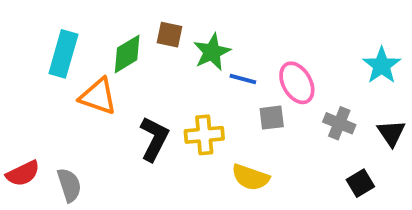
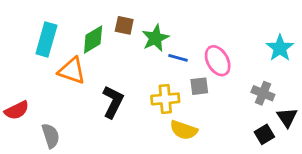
gray cross: (339, 123) -> (263, 93), moved
black triangle: (391, 133) -> (287, 117), moved
yellow cross: (204, 135) -> (165, 99), moved
red semicircle: (23, 173) -> (17, 110), moved

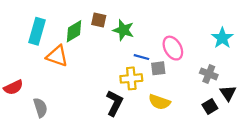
green star: (155, 38) -> (123, 30), turned -30
blue line: (178, 58) -> (141, 57), moved
black L-shape: (113, 102) -> (114, 103), moved
yellow semicircle: (184, 130) -> (159, 102), moved

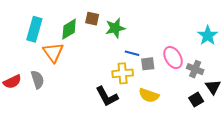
green star: (123, 30) -> (115, 28), turned -30
pink ellipse: (173, 48) -> (173, 58), moved
orange triangle: (57, 56) -> (53, 52), turned 35
black L-shape: (114, 103) -> (107, 96), turned 125
gray semicircle: (40, 108) -> (38, 80), moved

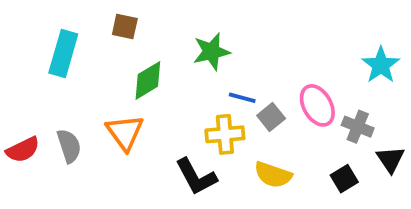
brown square: (92, 19) -> (125, 27), moved
green diamond: (69, 29) -> (148, 80), moved
orange triangle: (53, 52) -> (125, 132), moved
gray square: (148, 64) -> (271, 117), turned -32
black square: (196, 100) -> (344, 179), moved

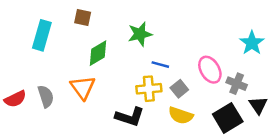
gray square: (271, 117) -> (179, 89), moved
black L-shape: (196, 177) -> (130, 117), turned -44
black square: (344, 179) -> (228, 118), size x1.6

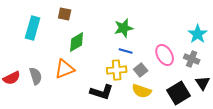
green star: (140, 34) -> (124, 28), moved
gray cross: (237, 84) -> (192, 59), moved
orange triangle: (83, 87) -> (65, 69), turned 45

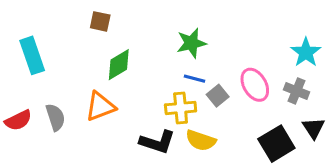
cyan rectangle: (33, 28) -> (32, 55), moved, turned -35
gray square: (141, 70) -> (218, 96), moved
yellow semicircle: (142, 91) -> (201, 140), moved

